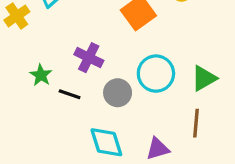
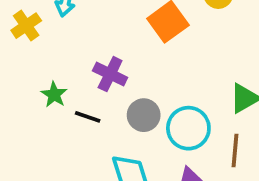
cyan circle: (156, 74) -> (188, 128), moved

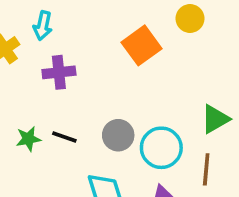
purple cross: (110, 74) -> (59, 72), moved, turned -32
green star: (54, 95) -> (28, 139), moved, turned 30

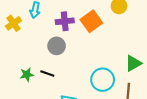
purple cross: (59, 72) -> (65, 21), moved
gray circle: (118, 135) -> (57, 46), moved

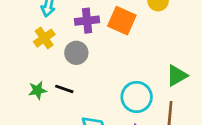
orange square: (91, 21) -> (122, 21), turned -30
yellow cross: (14, 23) -> (44, 38), moved

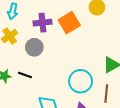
orange square: (122, 21) -> (69, 23), turned 35

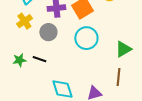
cyan circle: (81, 81) -> (86, 38), moved

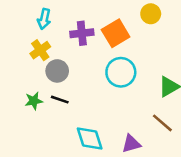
gray circle: (48, 32) -> (57, 71), moved
brown line: (118, 77) -> (162, 123), turned -54

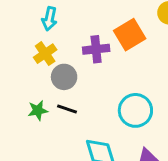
purple cross: (82, 33) -> (96, 49), moved
cyan circle: (121, 72) -> (135, 110), moved

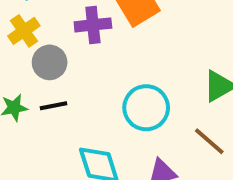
black line: (67, 109) -> (54, 106), turned -30

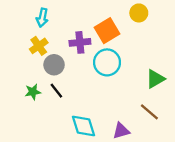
black line: (54, 106) -> (56, 91), turned 63
cyan circle: (146, 108) -> (107, 62), moved

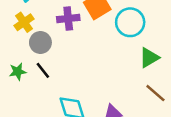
cyan circle: (107, 62) -> (130, 22), moved
brown line: (149, 112) -> (155, 93), moved

